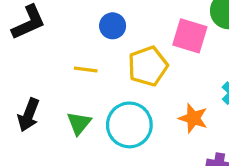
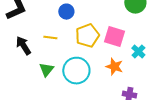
pink square: (190, 36) -> (114, 37), moved
black arrow: (29, 115) -> (23, 46), moved, turned 126

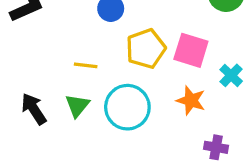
yellow line: (50, 38) -> (86, 65), moved
black arrow: (23, 46) -> (34, 109), moved

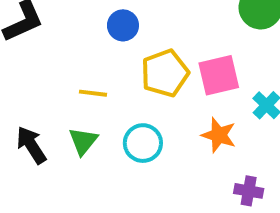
pink square: (191, 50) -> (219, 75), turned -30
cyan circle: (127, 107) -> (143, 143), size x0.7

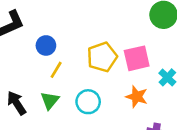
blue circle: (123, 25) -> (46, 45), moved
yellow line: (93, 93) -> (56, 70), turned -66

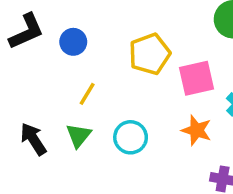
blue circle: (46, 45) -> (73, 42), moved
yellow pentagon: (102, 57) -> (150, 54), moved

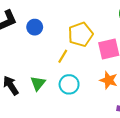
yellow line: (87, 94) -> (63, 56), moved

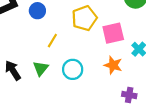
yellow line: (63, 56) -> (52, 41), moved

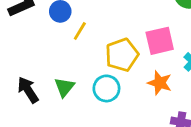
yellow pentagon: (84, 18) -> (122, 55), moved
yellow line: (52, 41) -> (80, 31), moved

